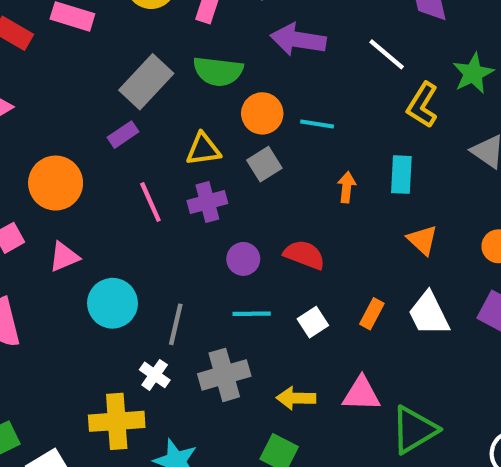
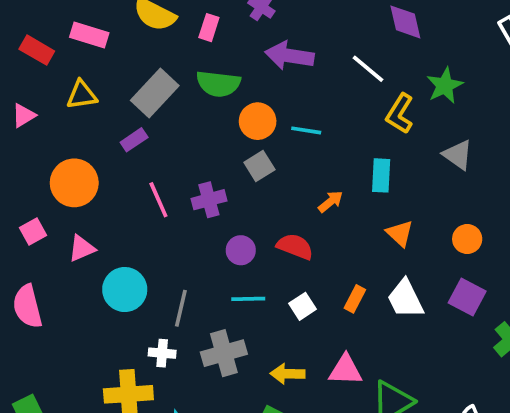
yellow triangle: (203, 149) -> (82, 95), moved
orange arrow: (347, 187) -> (331, 202), moved, turned 45
white cross: (155, 375) -> (162, 353), turned -30

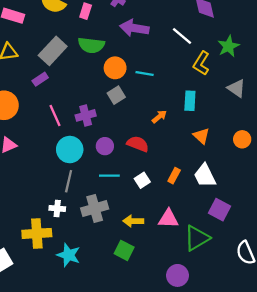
cyan circle: (125, 290) -> (70, 150), moved
purple square: (467, 297) -> (219, 210), moved

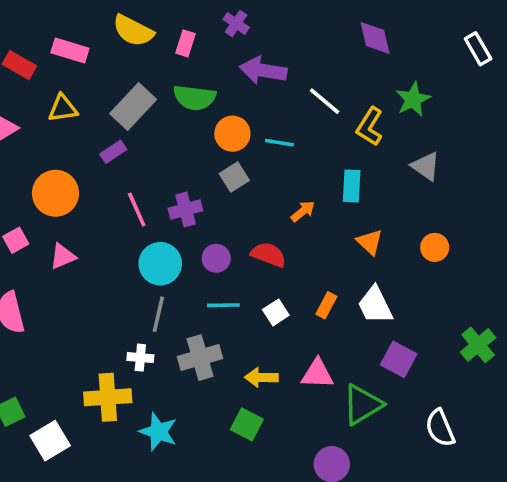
white line: (182, 36) -> (325, 101), moved

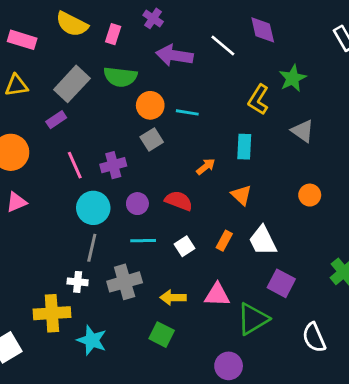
white line: (325, 101) -> (223, 46), moved
orange triangle: (370, 242) -> (241, 195), moved

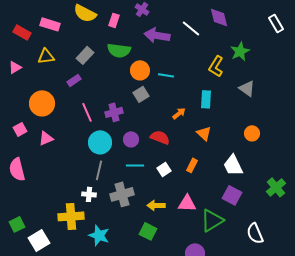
gray rectangle: (72, 84) -> (85, 55), size x0.7
white trapezoid: (263, 241) -> (233, 165), moved

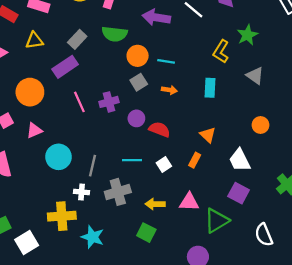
purple rectangle: (74, 80) -> (65, 67), size x1.6
orange arrow: (179, 113) -> (169, 90), moved, turned 48
orange triangle: (204, 133) -> (208, 135), moved
purple circle: (131, 139) -> (136, 118), moved
cyan circle: (100, 142) -> (58, 157), moved

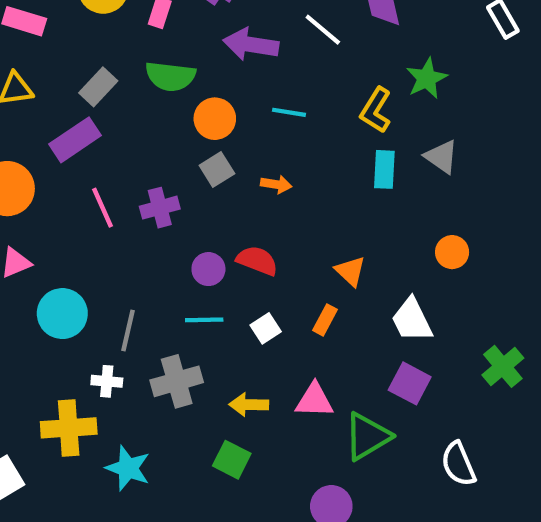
cyan line: (166, 61) -> (289, 112), moved
cyan rectangle: (210, 88) -> (384, 169), moved
purple circle: (136, 118) -> (208, 269), moved

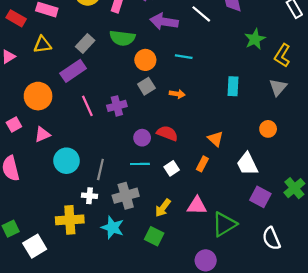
yellow L-shape: (376, 110) -> (282, 56), moved
gray triangle: (441, 157) -> (278, 87), moved, turned 36
purple square: (410, 383) -> (260, 197), moved
yellow arrow: (249, 405) -> (163, 208), turned -54
cyan star: (128, 468) -> (113, 228), moved

